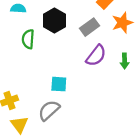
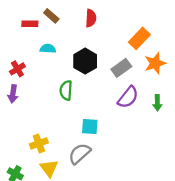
green semicircle: (28, 39) -> (66, 90), moved

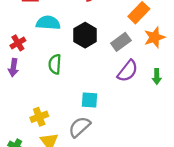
cyan semicircle: (48, 49) -> (48, 23), size x1.5
green semicircle: (66, 90) -> (55, 64), moved

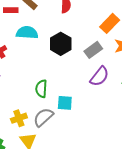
green semicircle: (55, 64) -> (41, 89), moved
gray semicircle: (79, 127) -> (43, 117), moved

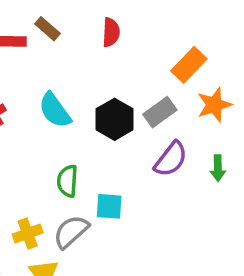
cyan semicircle: (27, 33) -> (55, 110), moved, turned -130
black hexagon: (61, 44) -> (115, 119), moved

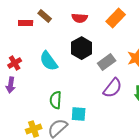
red semicircle: (111, 32) -> (80, 18), turned 91
orange rectangle: (189, 65) -> (116, 18), moved
black hexagon: (115, 119) -> (82, 48), moved

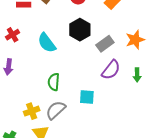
red cross: (15, 63) -> (13, 35), moved
cyan square: (79, 114) -> (87, 97), moved

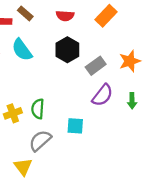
cyan semicircle: (47, 43) -> (22, 50), moved
yellow cross: (32, 111) -> (13, 113), moved

